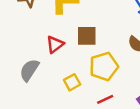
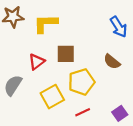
yellow square: (72, 82) -> (52, 97), size x1.5

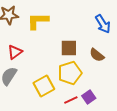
brown square: (66, 54) -> (69, 48), moved
red triangle: (37, 62) -> (15, 52), moved
purple square: (120, 113) -> (89, 97), moved

